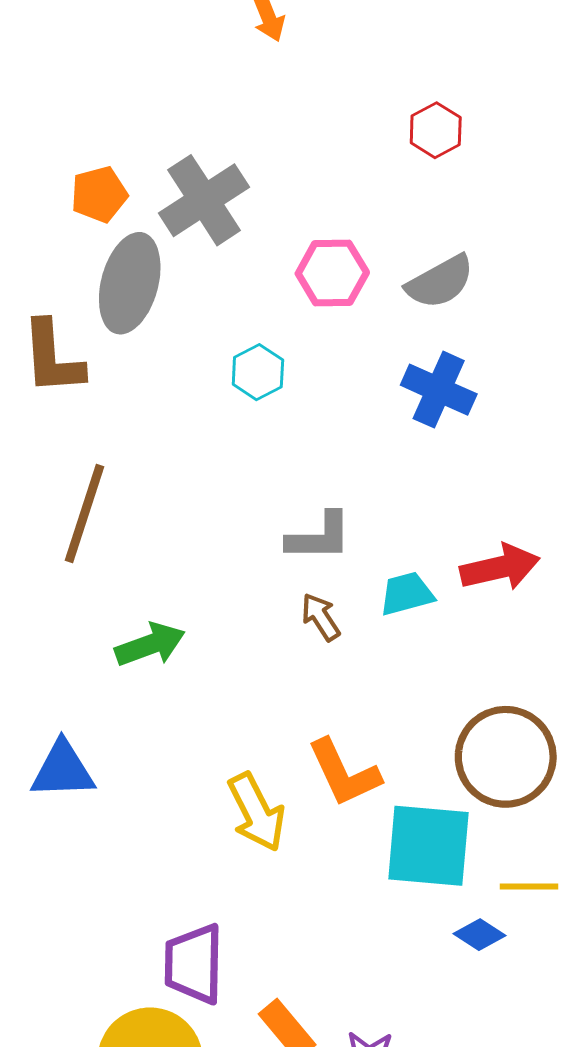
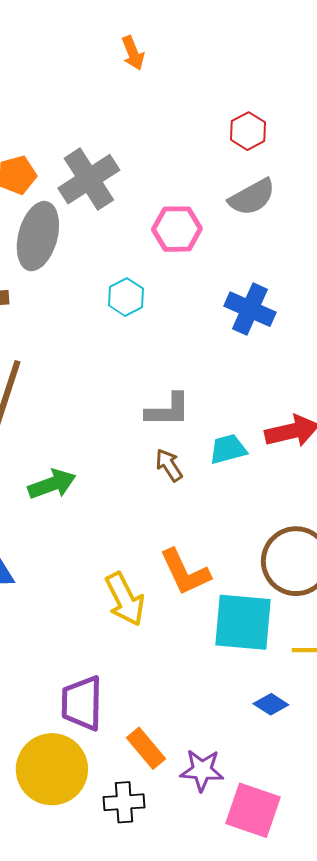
gray semicircle: (440, 282) -> (252, 197), moved
blue diamond: (479, 935) -> (271, 704), moved

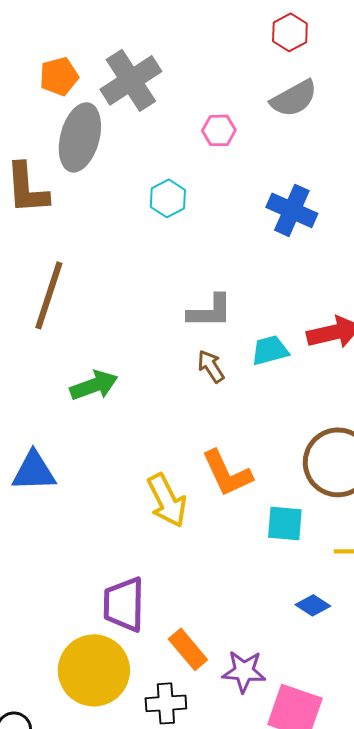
pink hexagon: (177, 229) -> (219, 130), size x0.7
cyan square: (243, 622) -> (285, 523), size x0.6

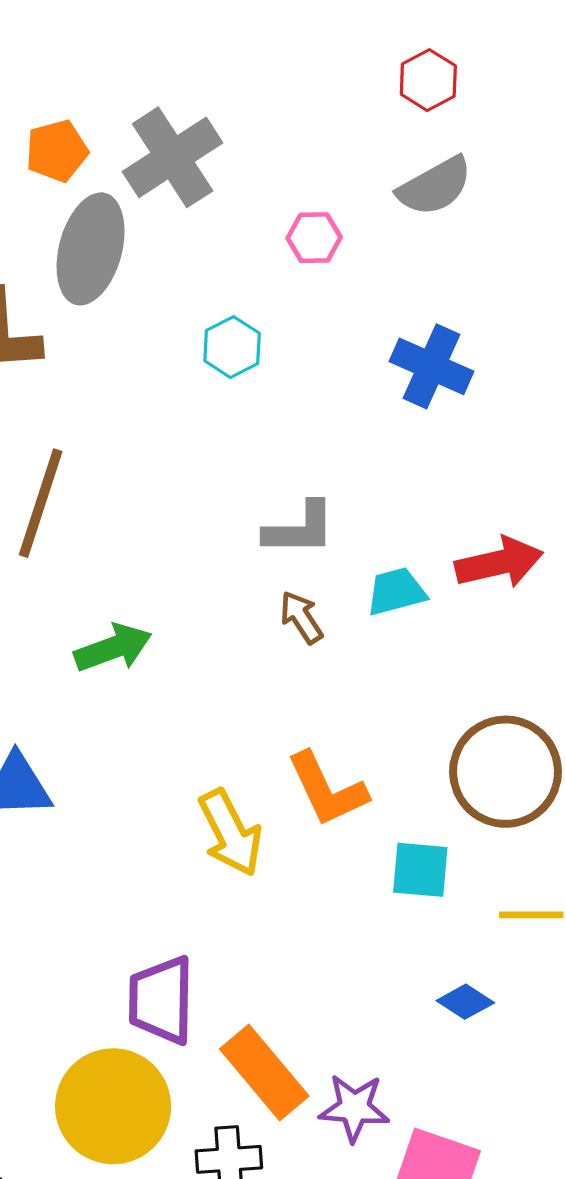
orange rectangle: (188, 649) -> (264, 1072), size x1.4

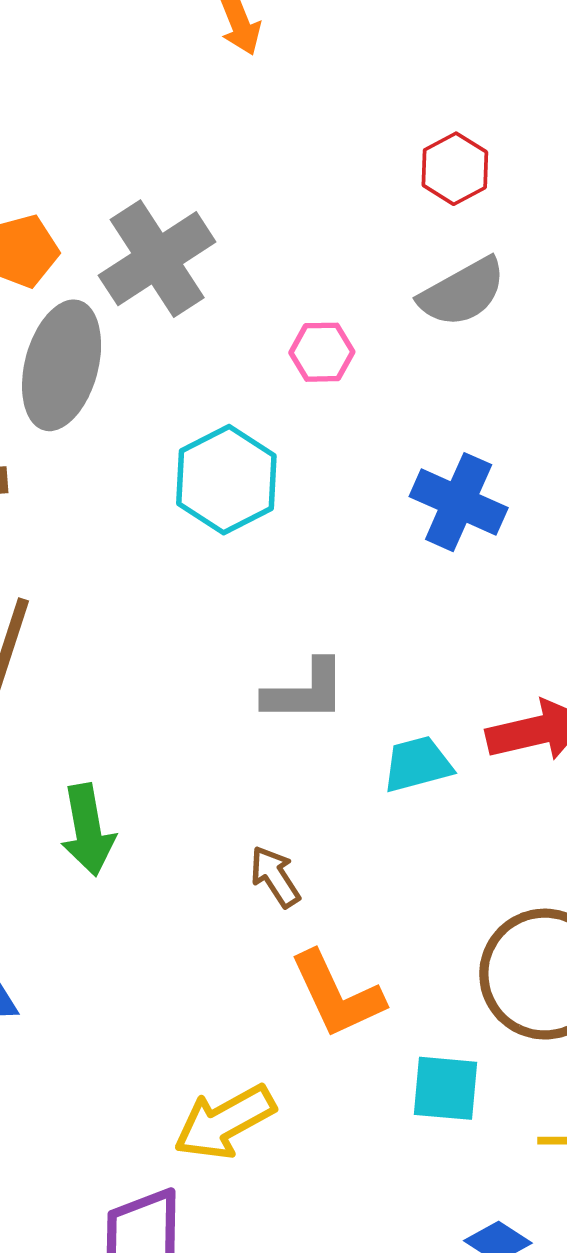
cyan hexagon: (232, 347) -> (226, 480), size x1.5
brown arrow: (301, 617) -> (275, 877), moved
green arrow: (113, 648) -> (88, 830), turned 100
yellow arrow: (230, 833) -> (224, 1122), moved, turned 88

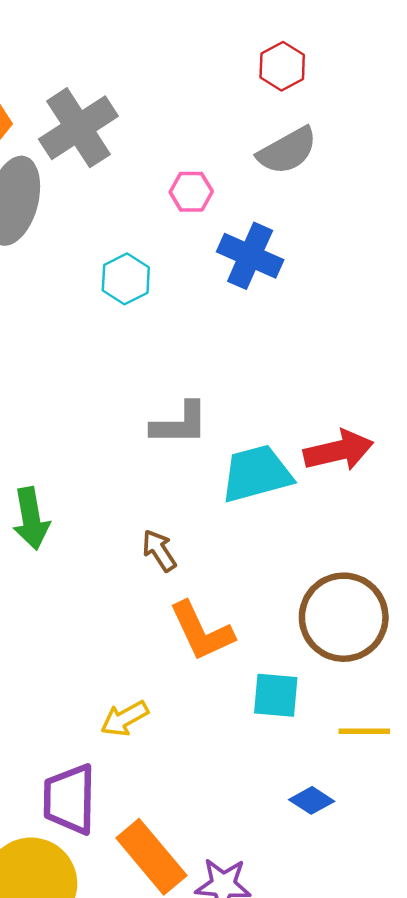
cyan hexagon: (226, 480) -> (126, 279), size x0.7
blue cross: (459, 502) -> (250, 256), moved
cyan trapezoid: (417, 764) -> (257, 474), size x1.5
yellow arrow: (224, 1122) -> (125, 718), size x0.7

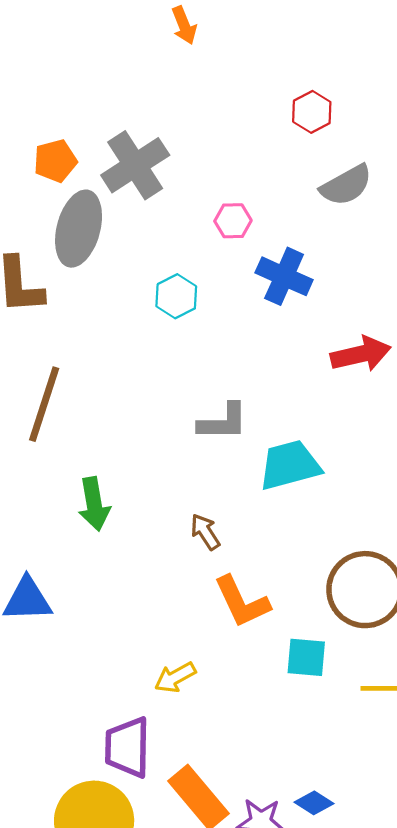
gray semicircle: (287, 151) -> (346, 185), moved
red arrow: (339, 451) -> (361, 354), moved
blue diamond: (312, 800) -> (314, 803), moved

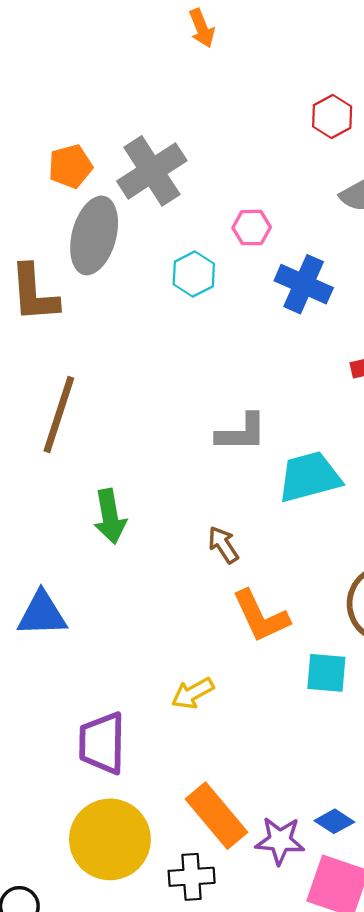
cyan hexagon: (176, 296) -> (194, 274), moved
purple trapezoid: (127, 747) -> (102, 743), moved

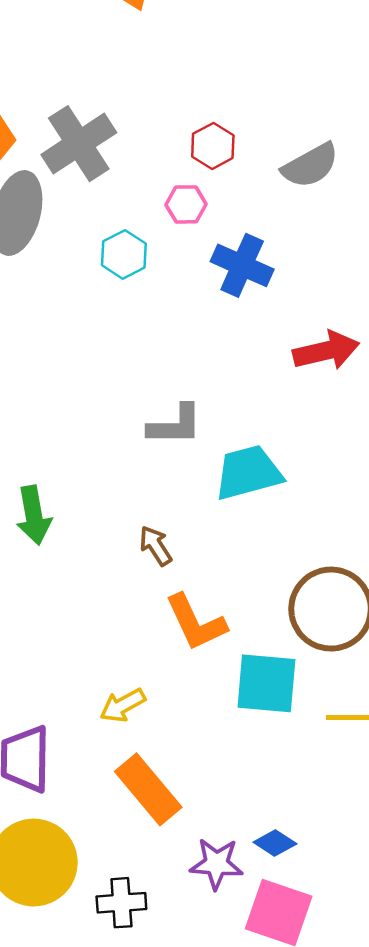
red hexagon: (332, 117) -> (213, 146), moved
cyan square: (326, 673) -> (266, 683), size x1.4
orange rectangle: (216, 816) -> (148, 789), moved

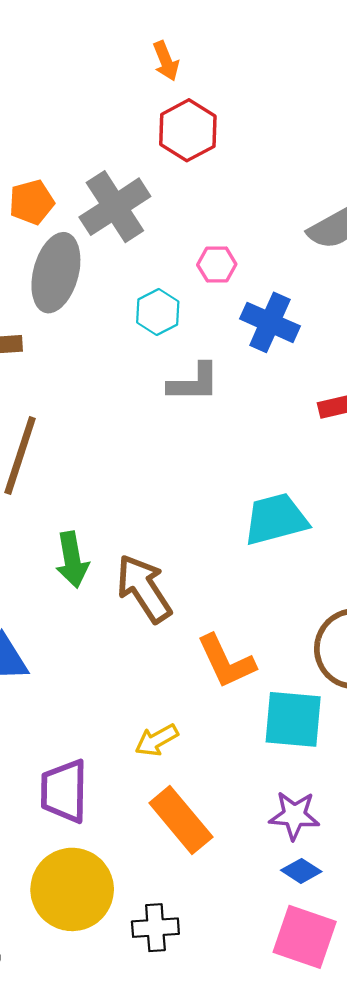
red hexagon: (213, 146) -> (188, 130), moved, size x1.4
gray L-shape: (175, 425) -> (194, 383), moved
brown arrow: (156, 546) -> (144, 589), moved, size x1.8
purple star: (216, 864) -> (294, 815), moved

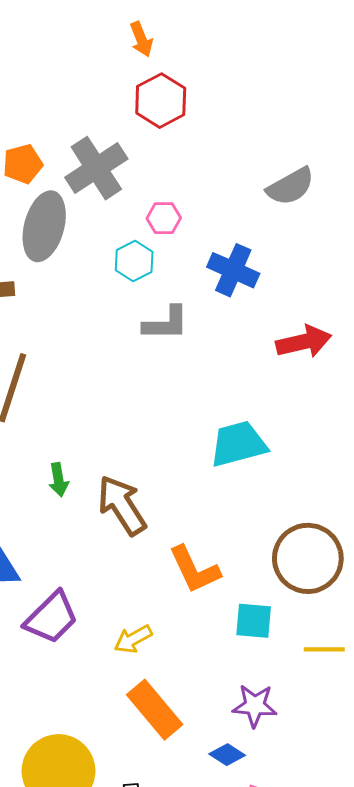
pink hexagon: (217, 265) -> (164, 218), moved
green arrow: (72, 560) -> (59, 480), size x0.7
cyan square: (293, 719) -> (254, 621), size x0.7
purple trapezoid: (64, 791) -> (51, 618), moved, turned -136
blue diamond: (301, 871) -> (227, 755), moved

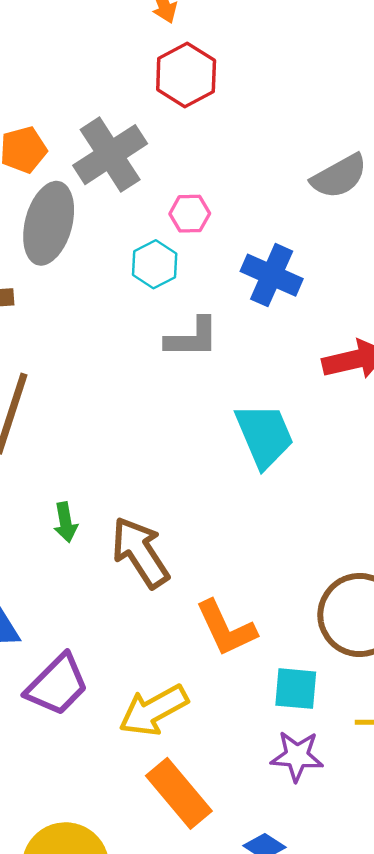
cyan trapezoid: (238, 444) -> (264, 435), moved, turned 82
yellow arrow: (133, 639) -> (154, 710), size x1.5
purple star: (255, 706) -> (297, 756), moved

